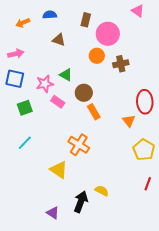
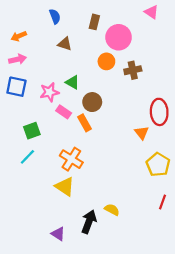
blue semicircle: (50, 15) -> (55, 16), turned 72
orange arrow: (23, 23) -> (19, 36), moved
green square: (25, 108) -> (32, 131), moved
orange rectangle: (94, 112) -> (85, 123), moved
orange cross: (79, 145) -> (71, 159), moved

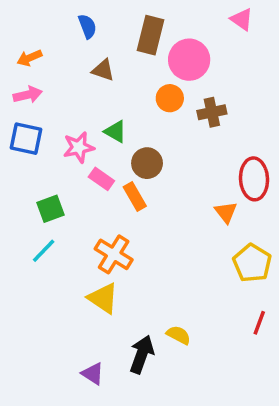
brown rectangle: (94, 22) -> (151, 35), size x1.5

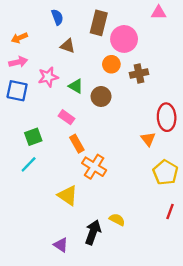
pink triangle: (242, 19) -> (159, 13), turned -35
pink star: (79, 147) -> (48, 77), moved
brown circle: (147, 163) -> (101, 96), moved
orange rectangle: (135, 196) -> (77, 144), moved
orange cross: (114, 254) -> (94, 167), moved

